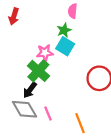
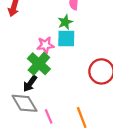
cyan square: (65, 46) -> (66, 38), turned -30
pink line: (48, 114) -> (49, 116), moved

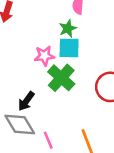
green cross: (39, 64) -> (61, 78), moved

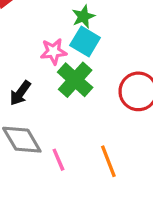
cyan square: (69, 48) -> (85, 41), turned 30
black arrow: (26, 101) -> (20, 93), moved

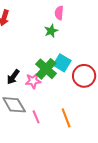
cyan square: (85, 41) -> (62, 63), moved
pink star: (53, 51) -> (33, 81), moved

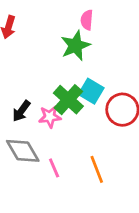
green star: (51, 31) -> (75, 46), size x1.5

